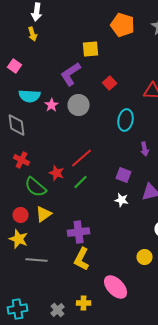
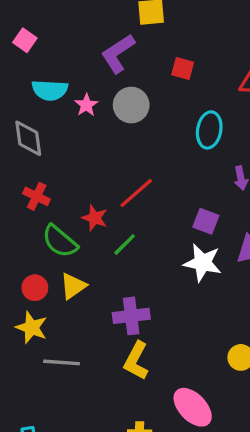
red square: (110, 83) -> (183, 68), turned -32
green line: (81, 182) -> (125, 245), moved
white star: (122, 200) -> (203, 263), size x1.6

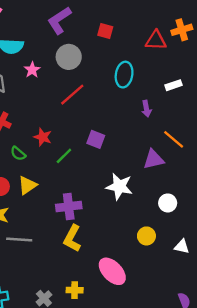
pink star: (86, 105) -> (32, 70), moved
red line: (136, 193) -> (72, 95), moved
purple square: (206, 221) -> (96, 139), moved
green semicircle: (60, 241) -> (18, 153), size x0.6
white star: (203, 263) -> (119, 186), moved

